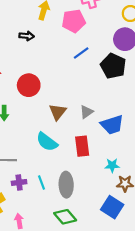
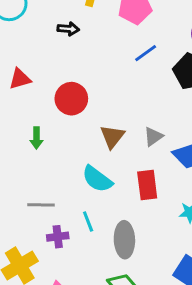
cyan line: (42, 182) -> (88, 221), moved

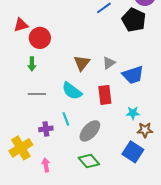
red circle: (71, 99) -> (40, 38), moved
gray line: (41, 205) -> (37, 94), moved
gray ellipse: (124, 240) -> (90, 131), turned 45

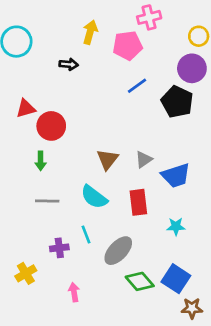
brown star: (145, 130) -> (192, 308), moved
yellow cross: (21, 148) -> (26, 273), size x0.7
green diamond: (89, 161) -> (140, 281), moved
pink arrow: (46, 165) -> (74, 292), moved

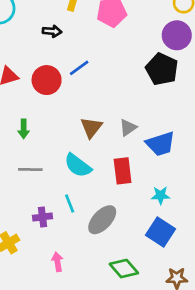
blue line: (137, 86) -> (79, 68), moved
red circle: (51, 126) -> (47, 80), moved
blue square: (176, 279) -> (160, 232), moved
green diamond: (140, 281) -> (124, 269), moved

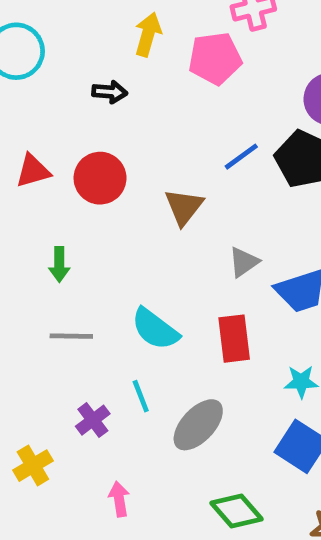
blue line: (79, 68) -> (241, 157), moved
brown triangle: (91, 128) -> (184, 207), moved
purple cross: (43, 217) -> (93, 420), turned -30

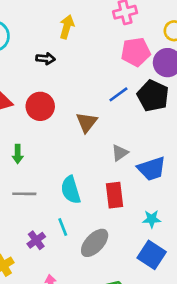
pink pentagon: (215, 58) -> (136, 52), moved
cyan semicircle: (155, 329) -> (71, 190), turned 36

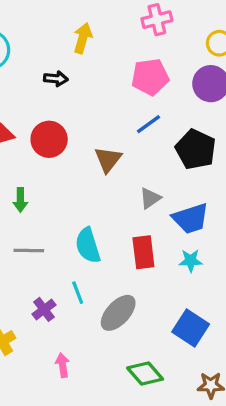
pink pentagon: (136, 52) -> (150, 77), moved
black pentagon: (153, 96) -> (196, 149), moved
cyan star: (152, 219) -> (191, 261), moved

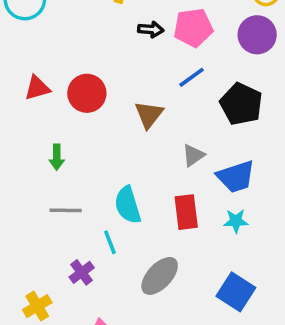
black arrow: (56, 79) -> (151, 29), moved
cyan line: (78, 293) -> (110, 242), moved

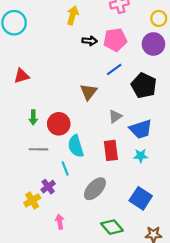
red circle: (87, 93) -> (59, 124), moved
yellow cross: (37, 306) -> (32, 200), moved

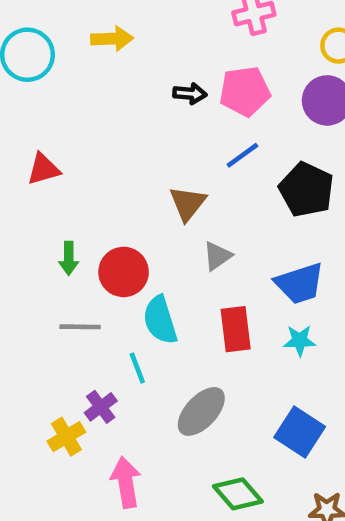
yellow arrow: (73, 15) -> (112, 39), moved, turned 72
gray triangle: (115, 116) -> (217, 256), moved
pink arrow: (60, 222) -> (126, 482), size x1.5

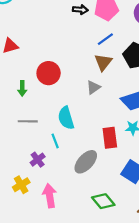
brown triangle: (188, 203) -> (103, 62), moved
red circle: (124, 272) -> (49, 73), moved
red rectangle: (236, 329) -> (110, 138), moved
yellow cross: (66, 437) -> (21, 185), moved

